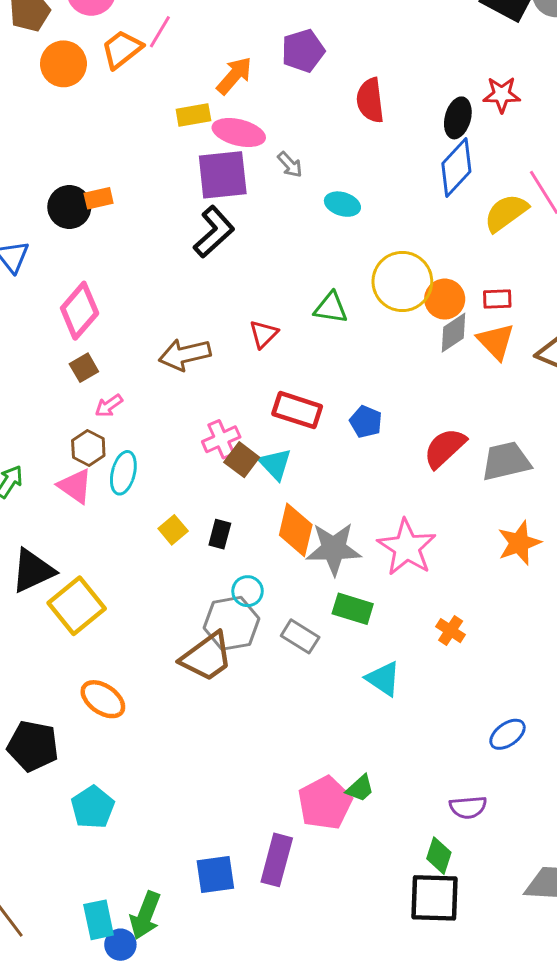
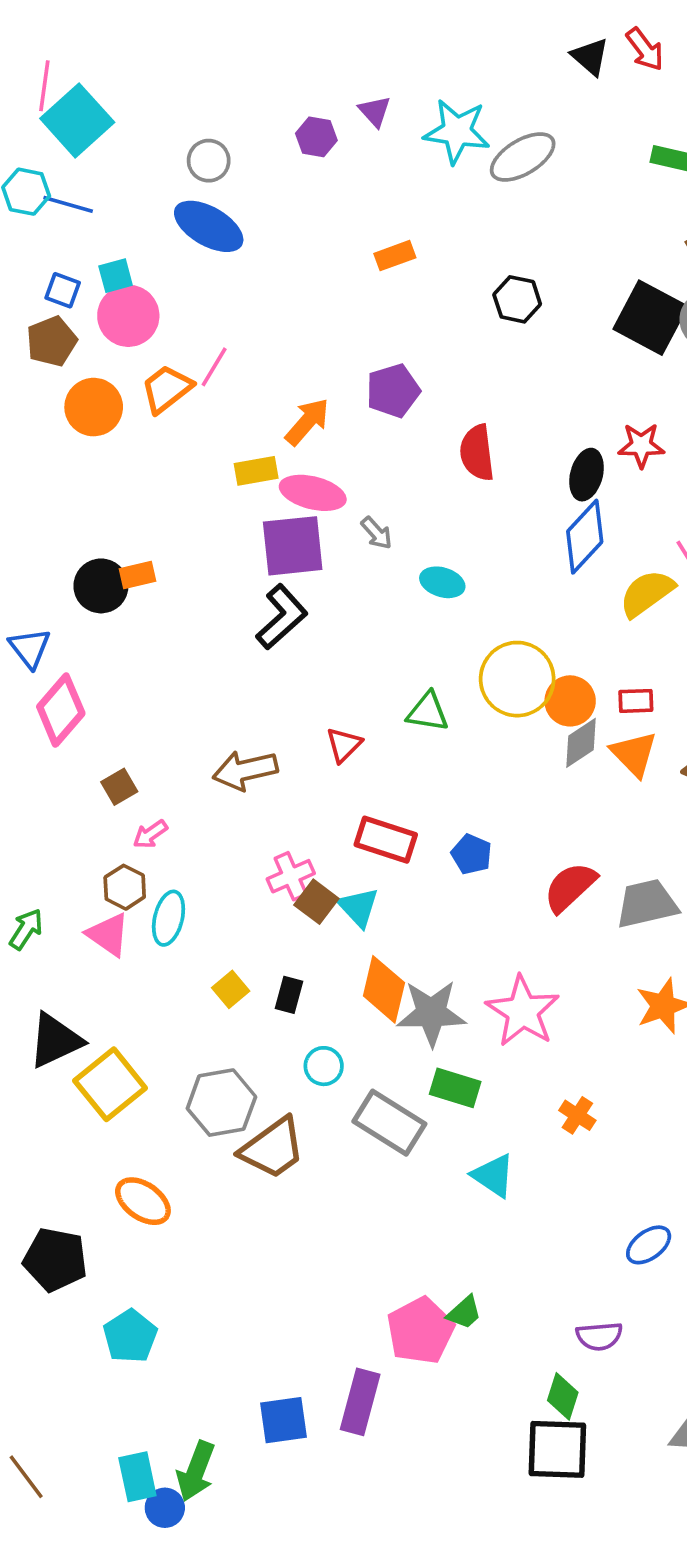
pink diamond: (80, 311) -> (61, 710), moved
gray hexagon: (231, 623) -> (221, 1103), moved
gray rectangle: (300, 636) -> (389, 1123), size x1.5

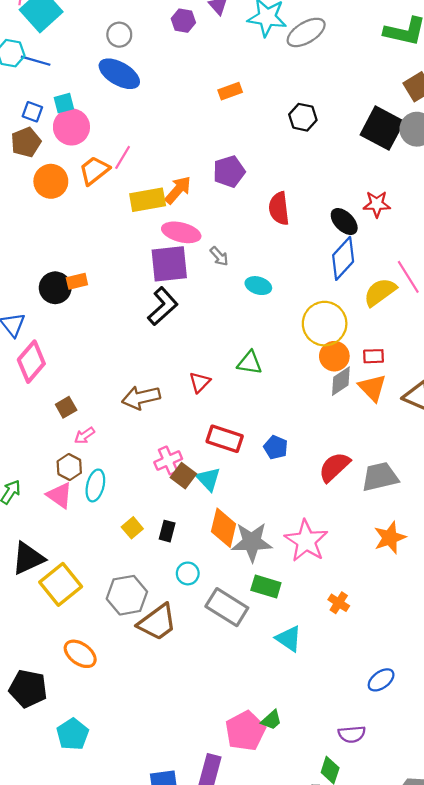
yellow rectangle: (256, 471) -> (148, 200), moved, size x1.4
black ellipse: (587, 475) -> (344, 221), turned -60
yellow circle: (517, 679) -> (325, 324), moved

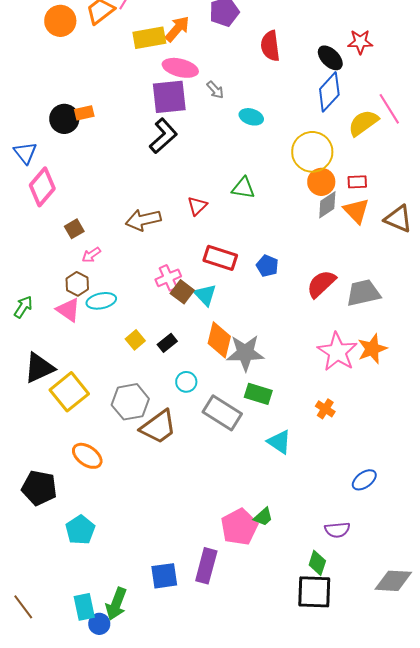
cyan ellipse: (95, 485) -> (101, 301), turned 64
black rectangle: (167, 531) -> (167, 343), turned 36
pink star: (306, 541) -> (337, 352), moved

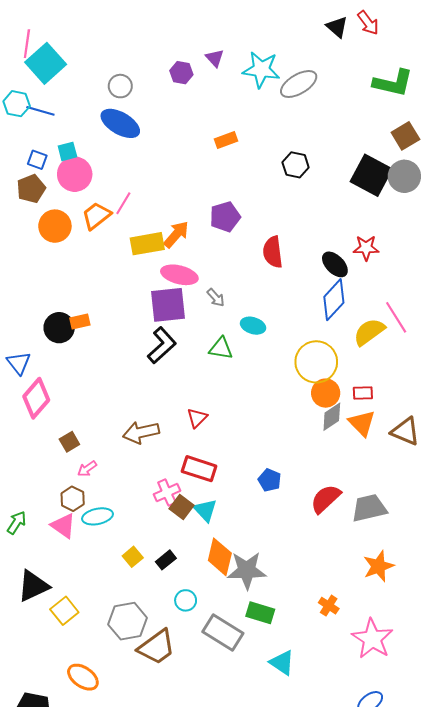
green triangle: (243, 188) -> (221, 348), moved
red rectangle: (220, 258) -> (199, 469), moved
pink star: (337, 352) -> (372, 639), moved
yellow square: (69, 392) -> (64, 611), size x0.7
orange cross: (325, 409) -> (329, 606), moved

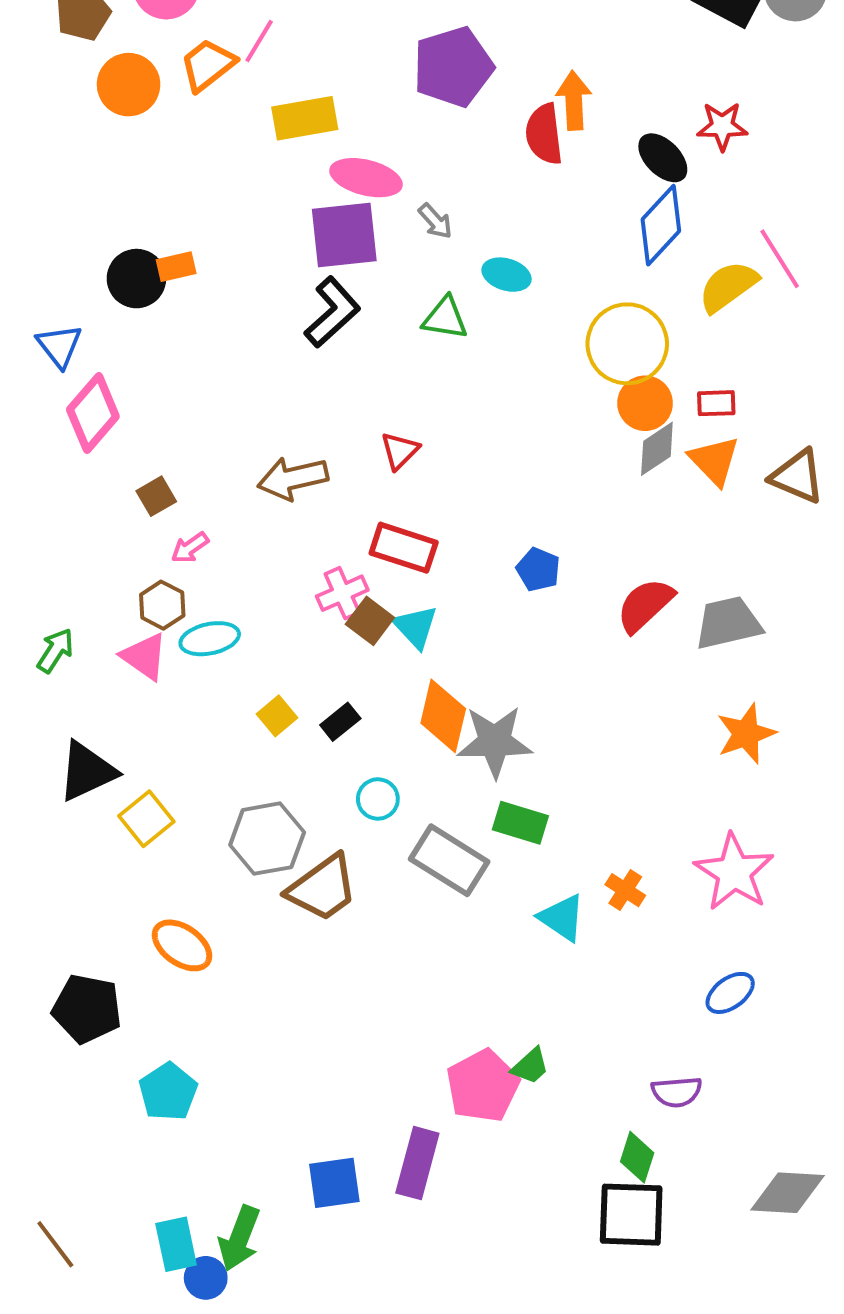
purple pentagon: (225, 217) -> (453, 67), size x1.4
orange arrow: (176, 234) -> (574, 100), moved, turned -44
orange cross: (329, 606) -> (625, 890), moved

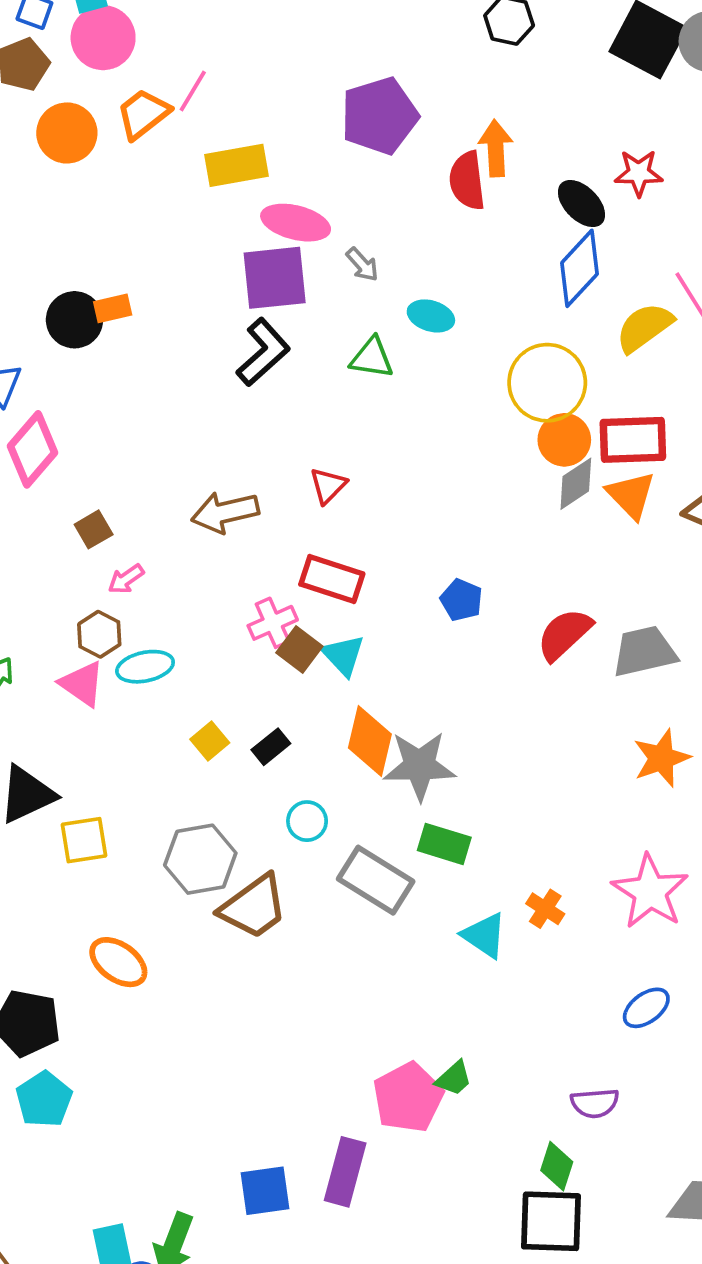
red rectangle: (716, 403) -> (633, 440), size x1.8
yellow square: (146, 819) -> (84, 840), turned 30
cyan pentagon: (168, 1092) -> (44, 1099), moved

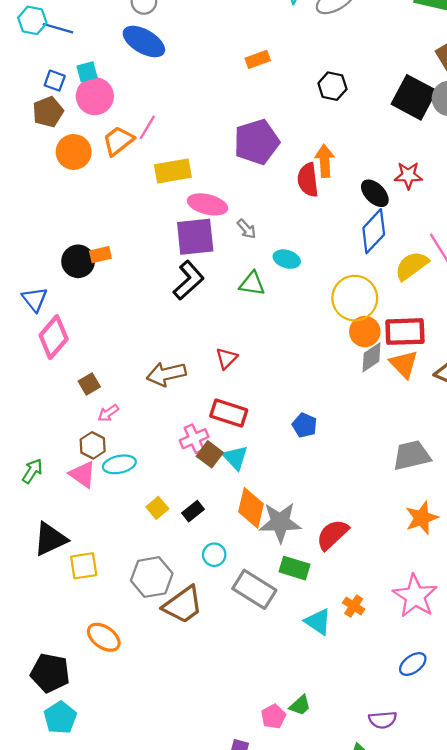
red semicircle: (564, 634) -> (332, 535), moved
pink pentagon: (408, 1097) -> (273, 716), size x0.6

